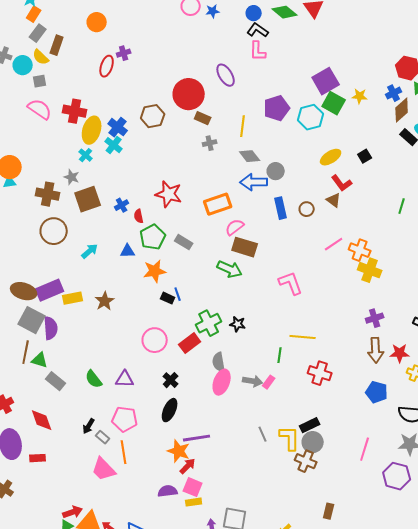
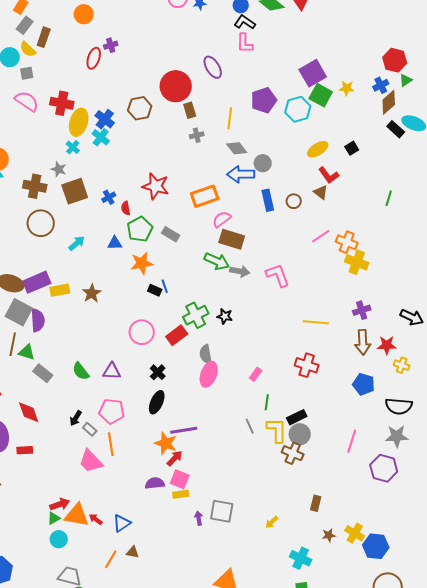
brown rectangle: (203, 118) -> (190, 110), turned 49
yellow line: (303, 337) -> (316, 322), moved
green line: (280, 355) -> (267, 402), moved
gray arrow: (253, 381) -> (240, 271), moved

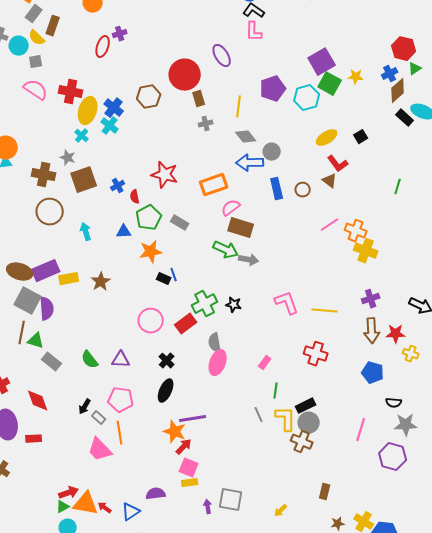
cyan arrow: (77, 243) -> (86, 232), turned -66
pink L-shape: (278, 275) -> (287, 303), moved
black semicircle: (399, 406) -> (394, 403), moved, size x0.6
purple semicircle: (155, 483) -> (156, 494), moved

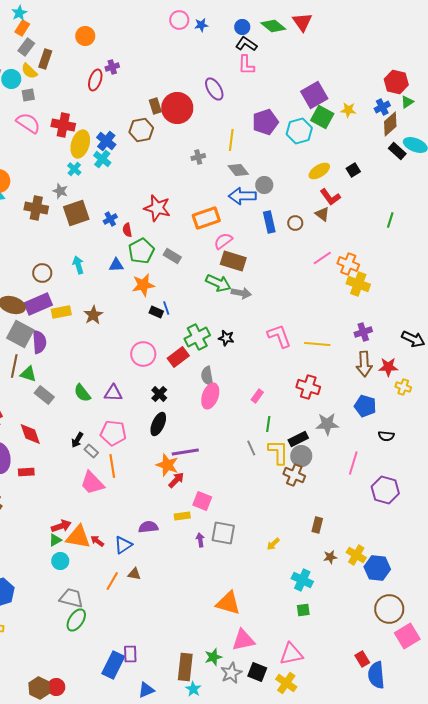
brown rectangle: (199, 99) -> (155, 106), moved
brown circle: (50, 212) -> (42, 273), moved, size x0.7
gray star: (406, 425) -> (327, 424), moved
pink square: (189, 468) -> (202, 501), moved

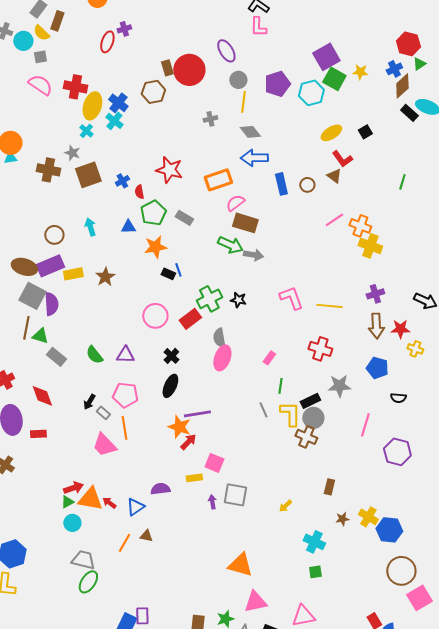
gray circle: (264, 185) -> (238, 80), moved

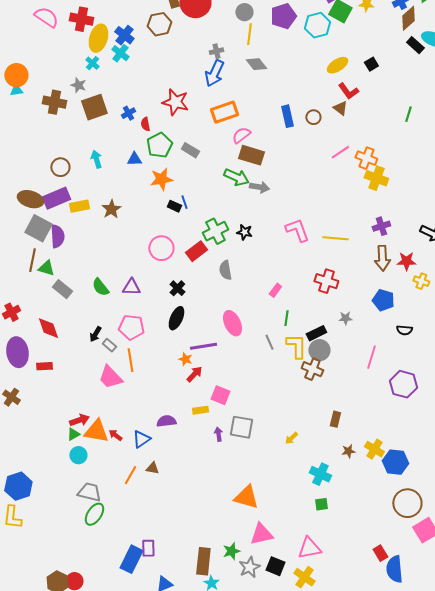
blue arrow: (254, 158) -> (214, 73), moved, turned -64
pink ellipse: (222, 358) -> (232, 323), moved, turned -45
gray star: (339, 386) -> (345, 318), size x0.6
orange star: (179, 427) -> (185, 359), size x0.6

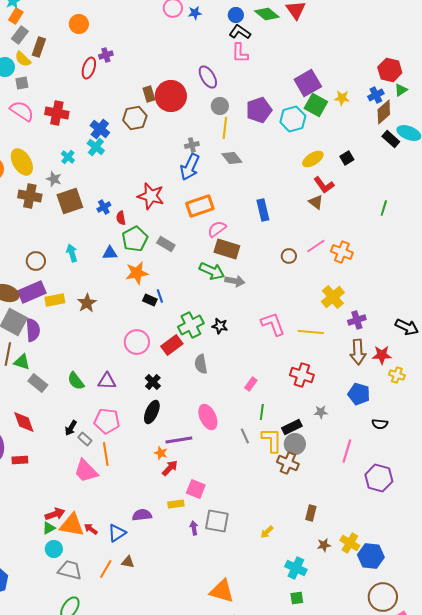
yellow ellipse: (98, 38) -> (22, 162), moved, turned -48
brown circle: (313, 117) -> (289, 256), moved
yellow cross: (376, 178) -> (333, 297), moved, turned 30
gray trapezoid: (89, 492) -> (70, 570), moved

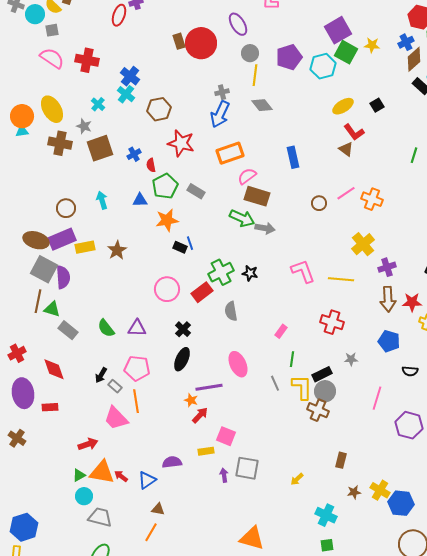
brown hexagon: (135, 118) -> (159, 109), moved
red arrow: (55, 514) -> (88, 444), moved
orange line: (106, 569) -> (151, 532), moved

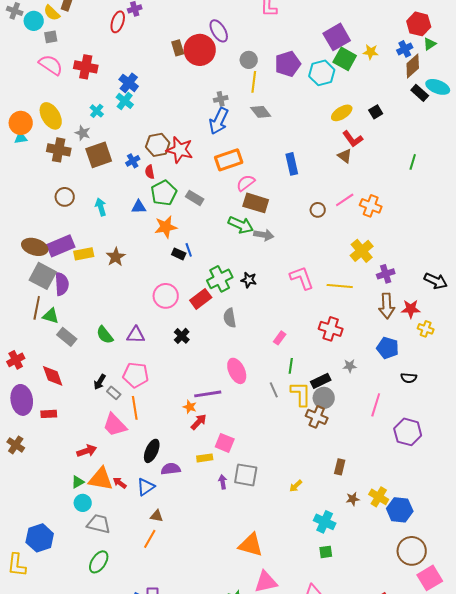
purple ellipse: (238, 24) -> (219, 31), moved
brown hexagon: (159, 109) -> (158, 145), moved
brown circle: (66, 208) -> (65, 197), moved
black ellipse: (182, 359) -> (152, 451), moved
blue hexagon: (24, 527) -> (40, 538), moved

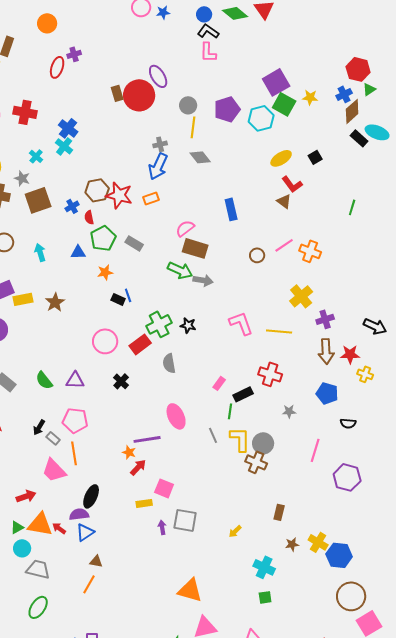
orange rectangle: (229, 160) -> (151, 198), moved, size x0.6
orange star: (166, 227) -> (105, 272), size x0.7
black rectangle: (321, 381) -> (243, 394), moved
purple semicircle: (171, 469) -> (79, 514), moved

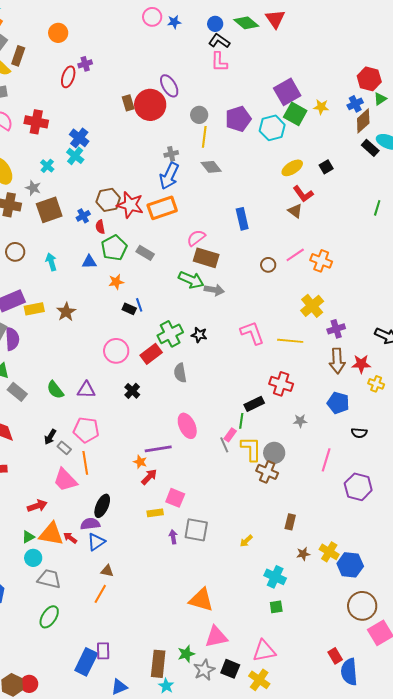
orange rectangle: (151, 198) -> (162, 208), size x1.8
green line: (352, 207) -> (377, 208), moved
pink rectangle: (219, 383) -> (230, 435), moved

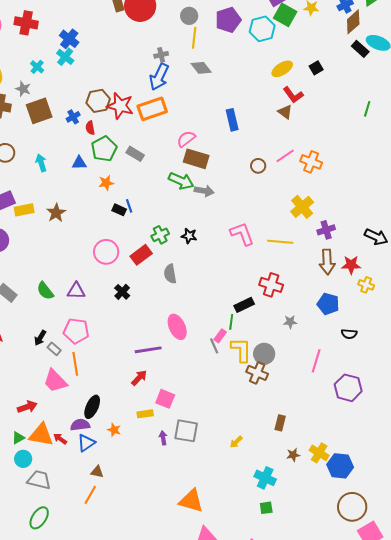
green cross: (170, 334) -> (160, 235), size x0.7
orange star: (140, 462) -> (114, 430), moved

